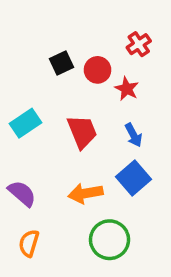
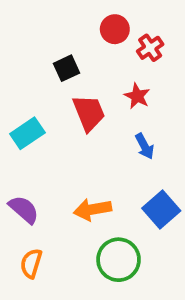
red circle: (98, 70) -> (115, 29), moved
red trapezoid: (82, 132) -> (89, 113), moved
blue square: (134, 178) -> (161, 209), moved

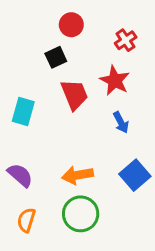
red circle: (115, 29) -> (71, 25), moved
red star: (137, 96) -> (115, 81), size x1.4
cyan rectangle: (27, 133) -> (23, 112), turned -40
green circle: (119, 260) -> (81, 214), moved

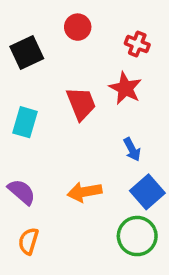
red cross: (126, 40) -> (137, 44), turned -35
black square: (56, 57) -> (27, 53), moved, size x1.4
blue arrow: (121, 122) -> (132, 149), moved
green circle: (81, 214) -> (137, 236), moved

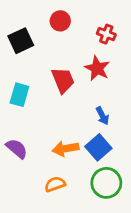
blue square: (147, 192) -> (98, 147), moved
orange semicircle: (28, 241) -> (55, 184), moved, turned 54

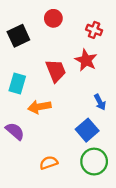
blue arrow: (102, 116) -> (100, 102), moved
orange arrow: (66, 149) -> (39, 107), moved

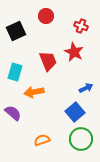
blue arrow: (100, 102) -> (86, 88), turned -88

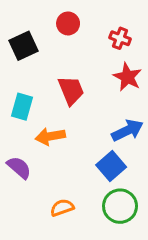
red star: (74, 52) -> (127, 77), moved
blue arrow: (86, 88) -> (127, 130), size x1.5

